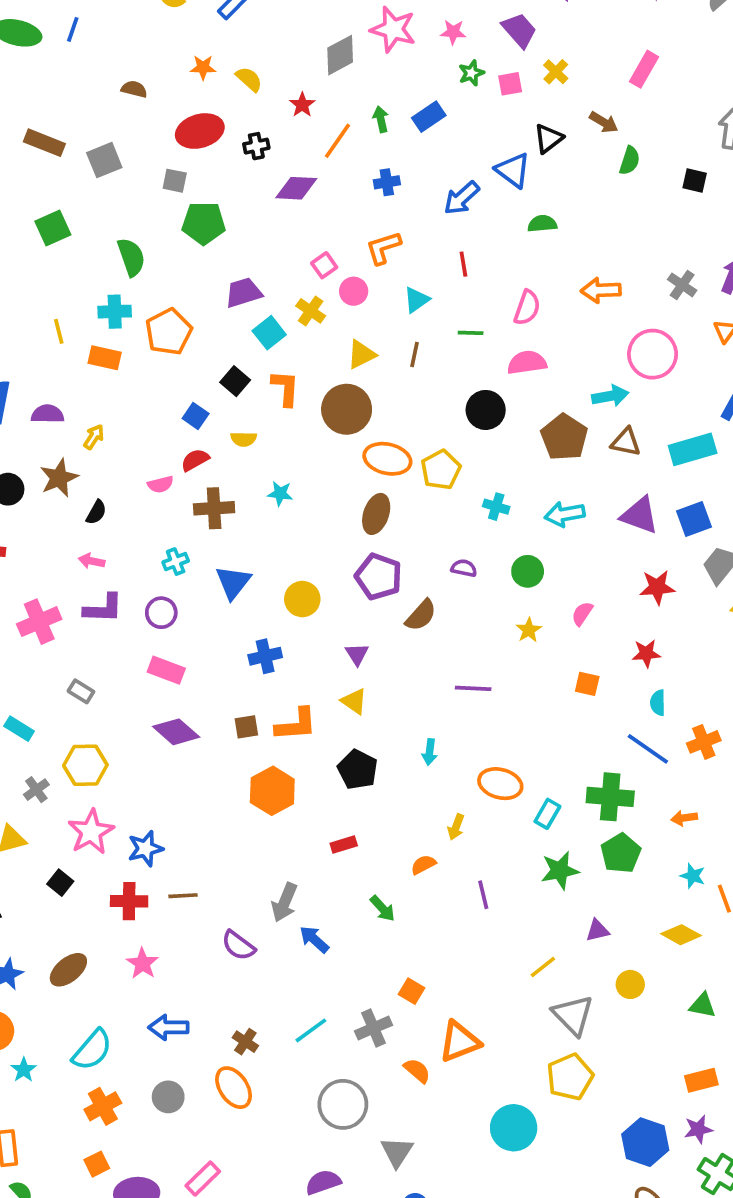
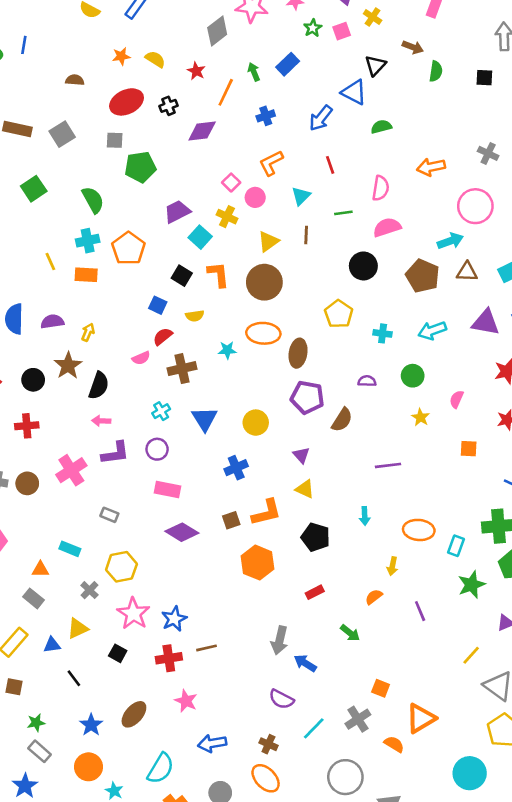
orange ellipse: (387, 459) -> (263, 333), moved
black semicircle: (96, 512) -> (99, 386), size x1.5
purple semicircle: (238, 945) -> (281, 699), moved

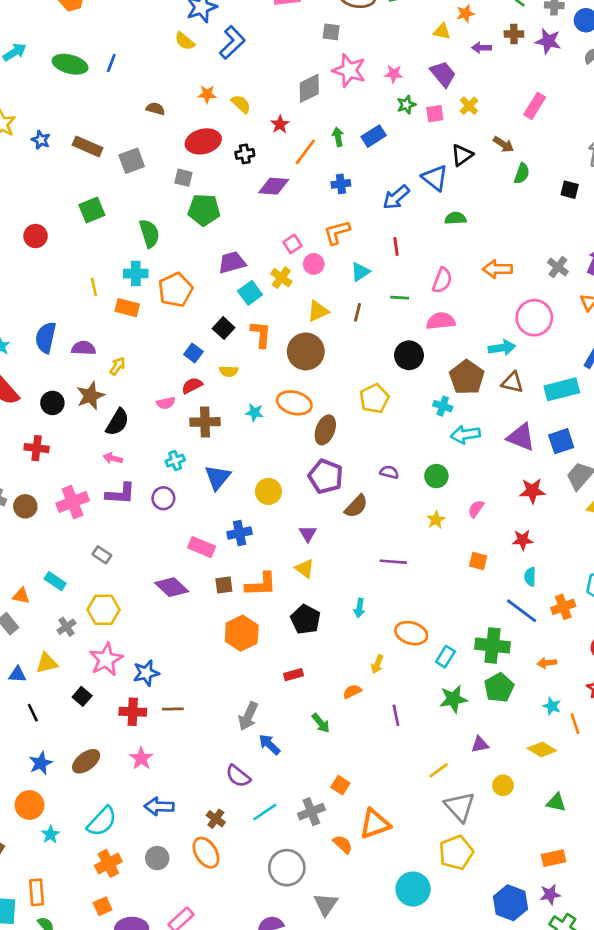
cyan cross: (383, 333) -> (443, 406), moved
pink rectangle: (167, 489) -> (202, 547), moved

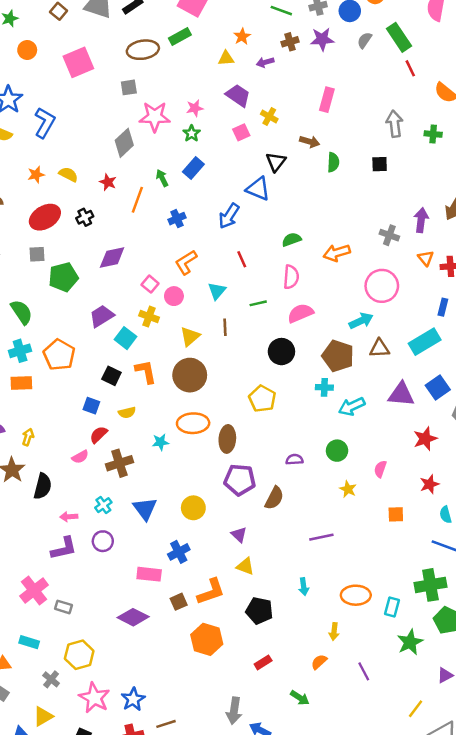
green star: (406, 105) -> (192, 133), moved
purple diamond: (274, 186) -> (112, 258), moved
green semicircle: (455, 218) -> (292, 240), moved
pink arrow: (113, 458) -> (69, 517), moved
pink cross: (73, 502) -> (34, 591), moved

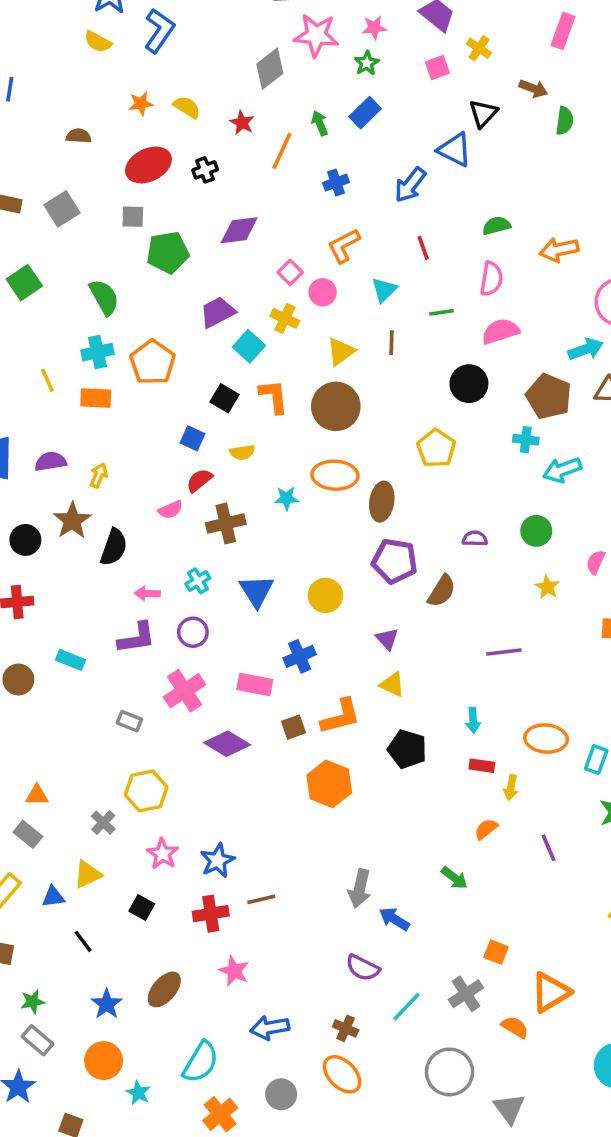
pink cross: (34, 591) -> (185, 691), moved
cyan rectangle: (29, 642) -> (71, 660), moved
red rectangle: (263, 662) -> (482, 766), moved, turned 35
pink star: (94, 698) -> (163, 854), size x0.7

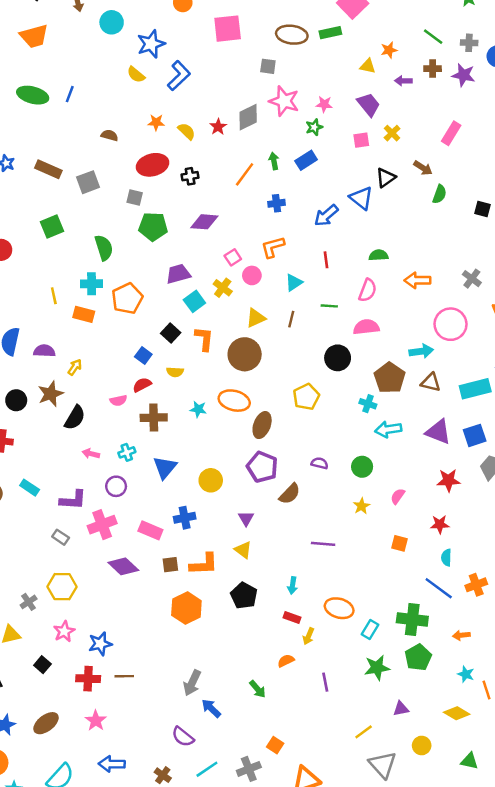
red star: (242, 123) -> (218, 127), moved
purple L-shape: (137, 638) -> (73, 500), moved

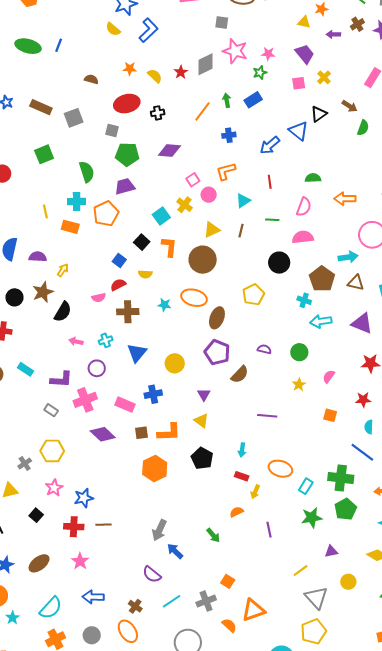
brown cross: (433, 69) -> (357, 24), turned -32
purple trapezoid: (178, 274) -> (125, 186), moved

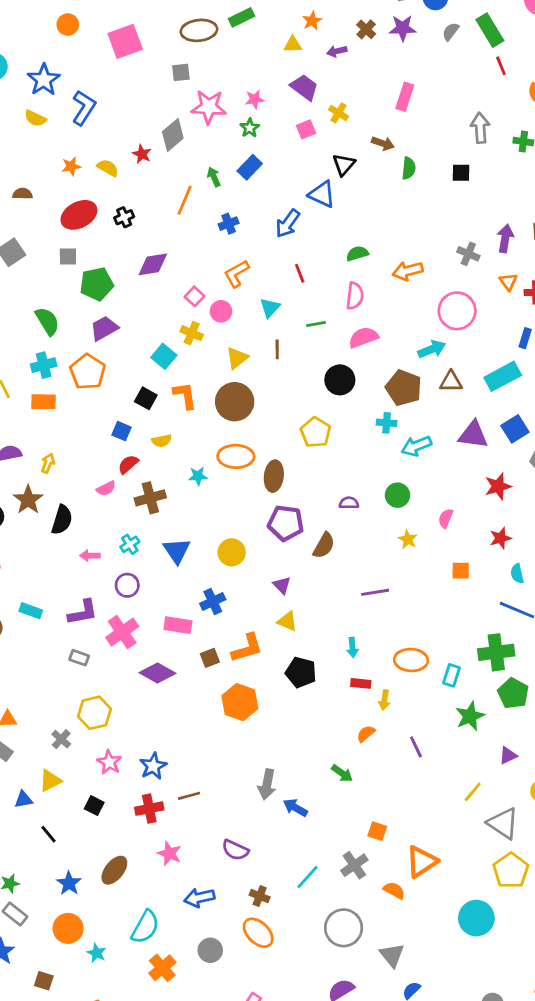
purple semicircle: (152, 575) -> (235, 850), moved

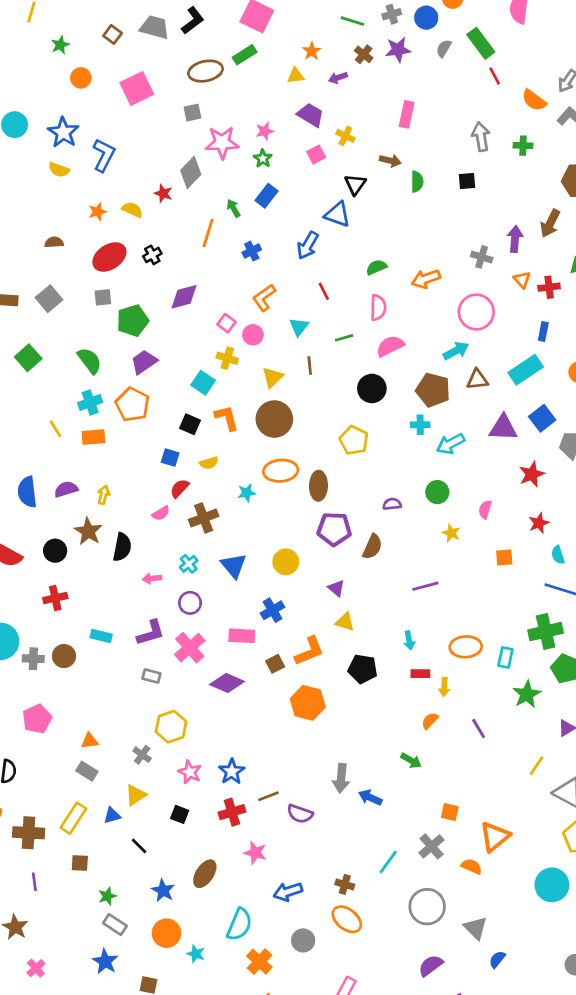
purple semicircle: (235, 850) -> (300, 814), moved

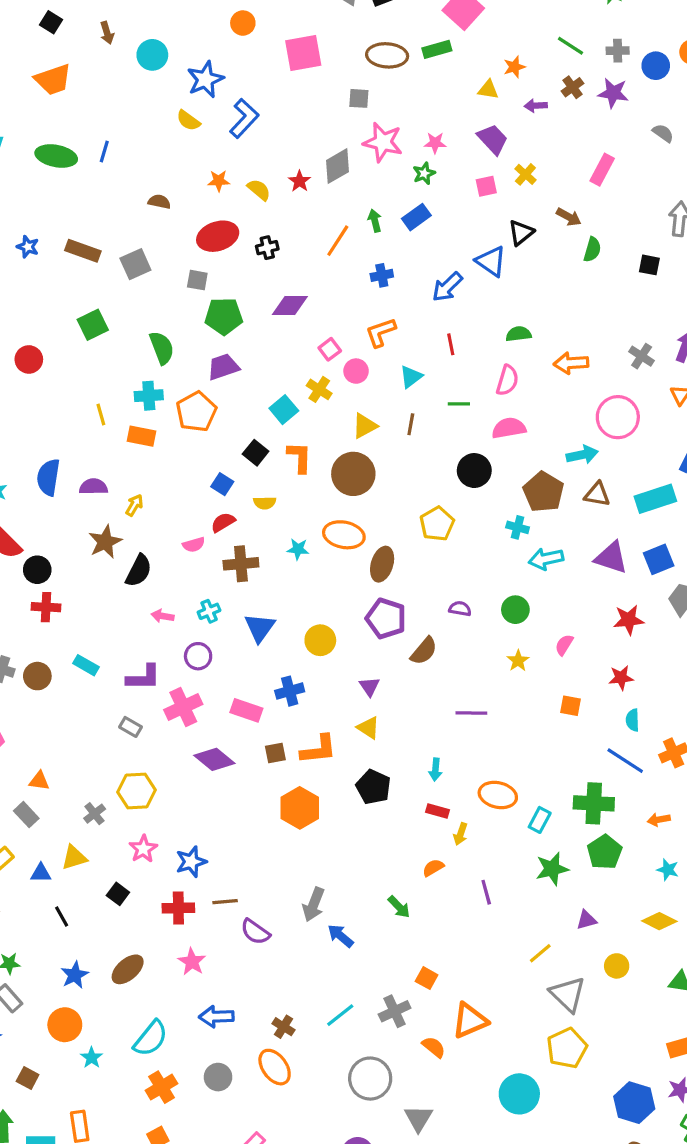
gray semicircle: (444, 48) -> (663, 133), moved, turned 78
black circle: (55, 551) -> (37, 570), moved

